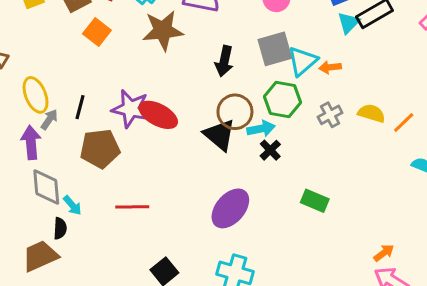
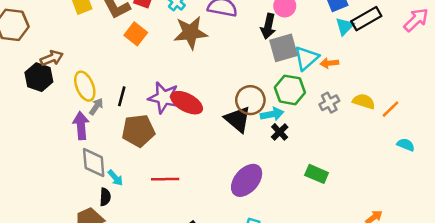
black arrow: (224, 61) -> (268, 26), moved

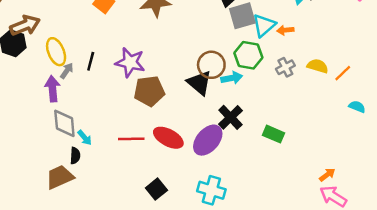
brown arrow: (52, 58) -> (25, 25), size x1.4
red ellipse: (187, 103) -> (168, 138), moved
brown pentagon: (138, 131) -> (149, 91), moved
black cross: (280, 132) -> (230, 117), moved, size x1.5

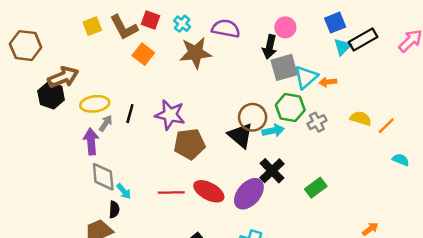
yellow ellipse: (56, 52) -> (95, 104), turned -76
gray cross: (285, 67) -> (317, 122), moved
green rectangle: (273, 134) -> (316, 188), turned -60

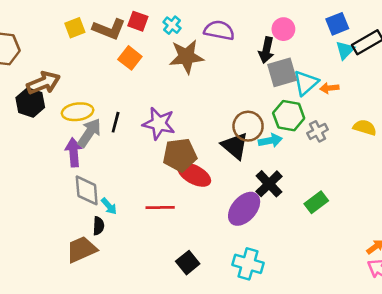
brown L-shape: (124, 27) -> (109, 29), turned -40
gray arrow: (106, 123) -> (89, 133), size x1.6
red ellipse: (209, 191) -> (194, 175), moved

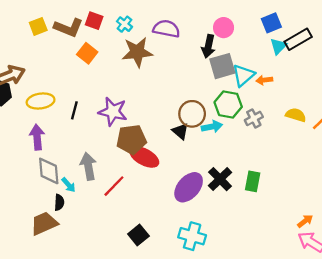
gray arrow: (89, 133) -> (88, 166), moved, turned -44
black triangle: (235, 146) -> (180, 131), size x0.7
black cross: (269, 184) -> (220, 179), moved
green rectangle: (316, 202) -> (253, 181), turned -42
red line: (160, 207) -> (114, 186), turned -45

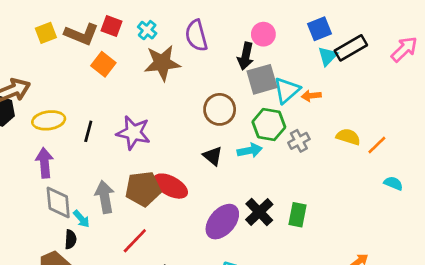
purple semicircle: (166, 29) -> (196, 36), turned -116
brown circle: (192, 114) -> (220, 109), moved
brown pentagon: (131, 139) -> (143, 189), moved
red line: (114, 186) -> (135, 241), moved

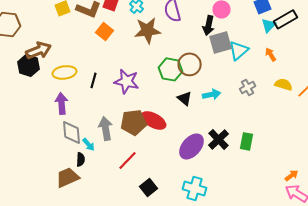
orange arrow: (311, 96) -> (271, 54), moved, turned 64
green hexagon: (269, 124) -> (171, 69), moved

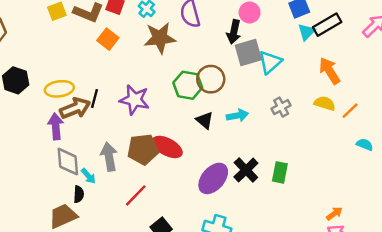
brown arrow: (39, 50) -> (75, 108), moved
orange arrow: (271, 54) -> (330, 71), moved, size x1.6

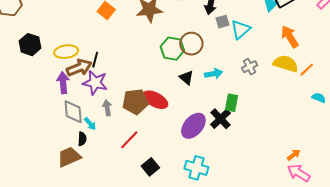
gray square: (248, 52) -> (222, 22), size x0.6
purple star: (134, 100) -> (95, 83), moved
yellow semicircle: (325, 103) -> (286, 64), size x1.4
gray arrow: (109, 157) -> (107, 108), size x0.7
green rectangle: (280, 172) -> (232, 103), moved

